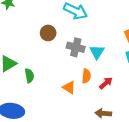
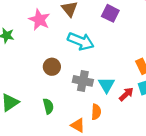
green semicircle: (29, 76) -> (48, 106), moved
red arrow: (106, 83) -> (126, 94), moved

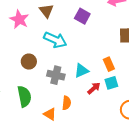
cyan triangle: (106, 85) -> (81, 71), moved, turned 35
green semicircle: (48, 106) -> (24, 96), size x1.5

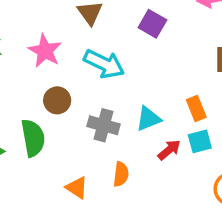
pink star: (19, 19) -> (45, 51), moved
green semicircle: (24, 96) -> (33, 138), moved
orange triangle: (50, 114) -> (77, 188), moved

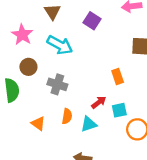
cyan triangle: (148, 119) -> (89, 124), moved
cyan square: (200, 141) -> (119, 110), moved

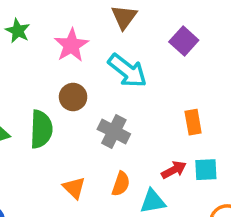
orange rectangle: (118, 77) -> (193, 122), moved
cyan square: (119, 110) -> (206, 170), moved

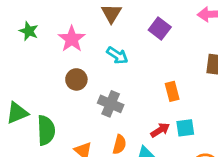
cyan arrow: (127, 71) -> (117, 55), size x0.7
green semicircle: (41, 129) -> (46, 130), moved

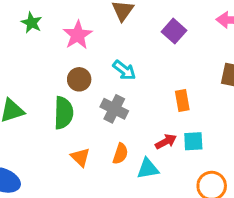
cyan arrow: (117, 55) -> (124, 70), moved
green semicircle: (46, 130) -> (64, 113), moved

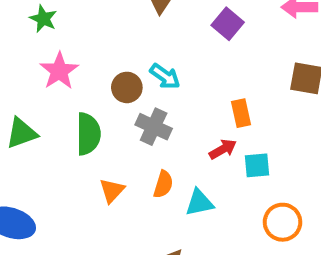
pink star: (78, 35) -> (59, 71), moved
brown circle: (79, 79) -> (127, 87), moved
red arrow: (166, 142) -> (223, 149), moved
orange triangle: (80, 157) -> (112, 191), turned 30

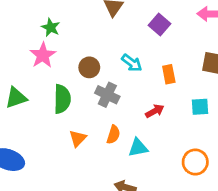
green star: (43, 19) -> (51, 27), moved
cyan arrow: (165, 76) -> (132, 63), moved
orange rectangle: (241, 113) -> (169, 74), moved
cyan square: (257, 165) -> (200, 107), moved

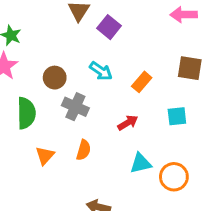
purple square: (159, 25) -> (109, 27), moved
orange rectangle: (169, 74) -> (142, 82), turned 54
cyan triangle: (138, 148) -> (141, 163), moved

